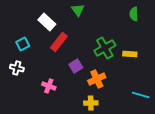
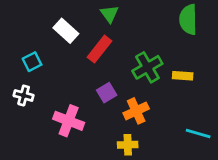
green semicircle: (134, 14) -> (188, 19), size x1.5
red rectangle: (59, 42) -> (100, 49), moved
pink cross: (49, 86) -> (69, 121), size x1.5

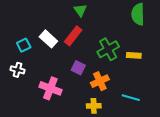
white rectangle: (66, 31) -> (48, 39), moved
purple square: (107, 93) -> (78, 68), turned -32
cyan line: (198, 133) -> (131, 98), moved

